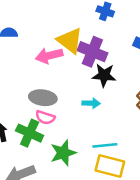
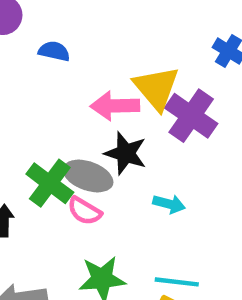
black star: (104, 75) -> (126, 153), moved
green cross: (30, 133) -> (50, 183), moved

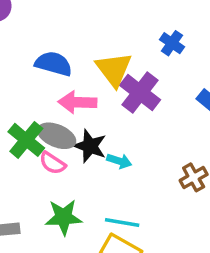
blue semicircle: (54, 51) -> (54, 64), moved, size x1.5
pink arrow: (115, 106) -> (77, 102), moved
black star: (126, 153) -> (90, 146), moved

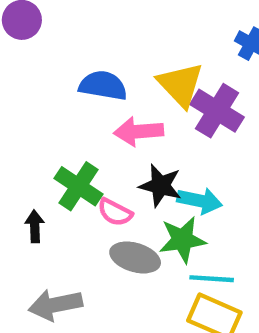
gray ellipse: (57, 136) -> (135, 257), moved
cyan arrow: (119, 161) -> (200, 201), size x1.4
green star: (64, 217) -> (182, 240), moved

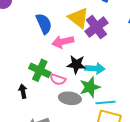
blue semicircle: (103, 86) -> (44, 24), turned 65
purple cross: (217, 111) -> (96, 27), turned 30

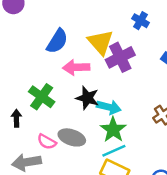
blue semicircle: (44, 24) -> (57, 41), turned 45
pink semicircle: (58, 79) -> (47, 142), moved
green star: (90, 87) -> (113, 130), moved, turned -30
cyan line: (106, 103) -> (114, 151), turned -30

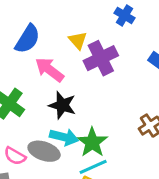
yellow triangle: (100, 42) -> (78, 40), size x0.6
pink arrow: (76, 67) -> (49, 70), turned 40
cyan arrow: (109, 107) -> (64, 137), moved

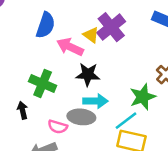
yellow triangle: (78, 40) -> (91, 35), moved
green star: (92, 142) -> (143, 97), moved, turned 30

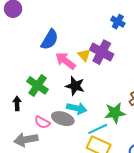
purple cross: (111, 27) -> (102, 52), turned -35

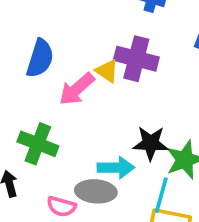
pink arrow: (66, 61) -> (77, 89), turned -65
black star: (75, 86) -> (151, 143), moved
cyan line: (98, 129) -> (161, 195), turned -36

